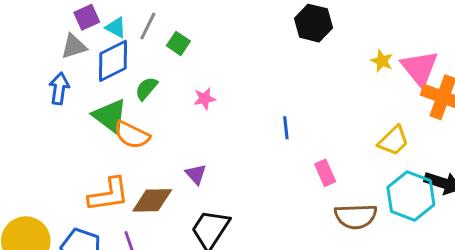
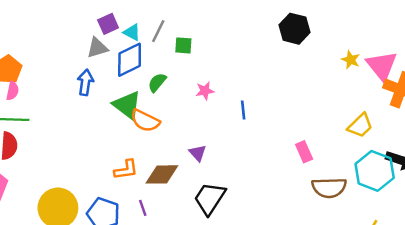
green square: (178, 43) -> (183, 45), turned -30
blue line: (286, 128) -> (243, 110), moved
orange L-shape: (109, 195) -> (126, 170), size x0.7

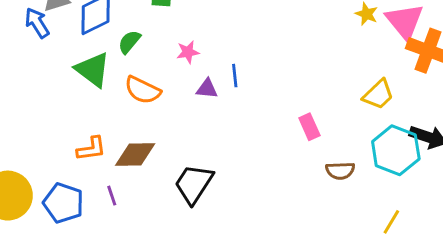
blue arrow: (85, 82) -> (37, 23), moved, turned -40
orange semicircle: (145, 121) -> (143, 90), moved
purple triangle: (198, 153) -> (207, 89), moved, turned -42
brown semicircle: (329, 188) -> (340, 171), size x0.7

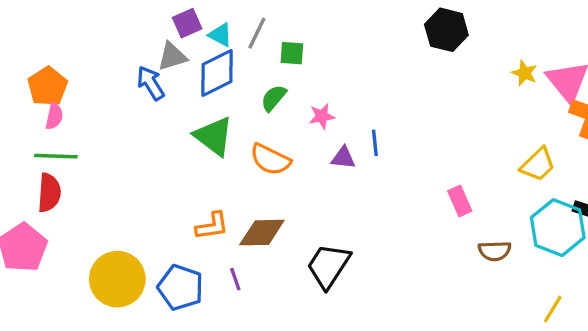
green semicircle: (129, 42) -> (274, 98), moved

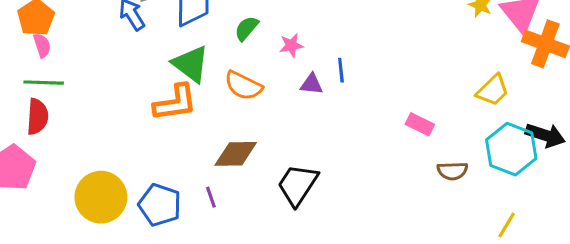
pink semicircle: (54, 116) -> (42, 45), turned -30
pink rectangle: (460, 201) -> (420, 124), turned -40
orange L-shape: (212, 226) -> (175, 103), moved, size x1.4

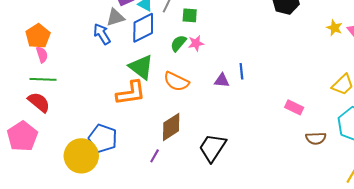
pink star: (291, 45) -> (196, 43), moved
red semicircle: (37, 117) -> (39, 102), turned -55
brown diamond: (236, 154) -> (171, 127), turned -32
purple line: (211, 197) -> (155, 156), turned 48
blue pentagon: (160, 205) -> (103, 138), moved

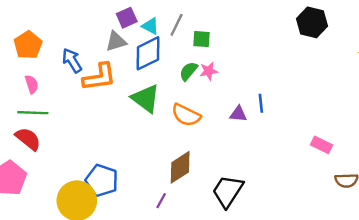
blue arrow: (102, 34) -> (72, 60), moved
orange pentagon: (38, 36) -> (28, 45), moved
orange L-shape: (131, 93) -> (99, 77), moved

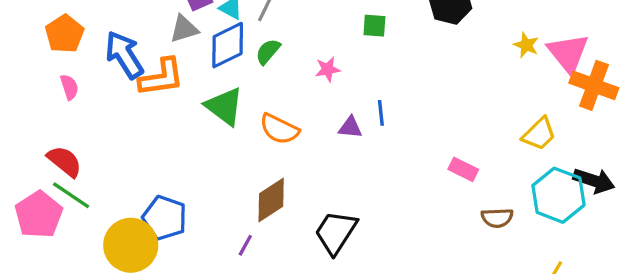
green square: (202, 39) -> (374, 26), moved
blue arrow: (72, 60) -> (124, 55), size x1.4
green semicircle: (188, 71) -> (268, 52), moved
pink star: (209, 71) -> (328, 69), moved
green line: (33, 113) -> (71, 195), moved, turned 32

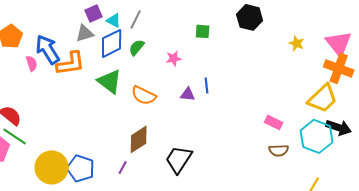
pink triangle: (568, 53) -> (339, 43), moved
pink semicircle: (69, 87) -> (32, 63), moved
yellow trapezoid: (539, 134) -> (323, 98), moved, size x1.4
pink rectangle: (463, 169) -> (274, 122), moved
blue pentagon: (165, 218) -> (81, 168), moved

